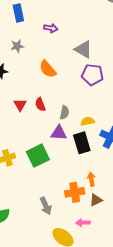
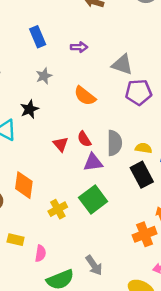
gray semicircle: (64, 112) -> (114, 143), size x1.5
yellow semicircle: (88, 121) -> (144, 148), turned 32
purple triangle: (59, 133) -> (93, 162), moved
gray arrow: (46, 206) -> (94, 265), moved

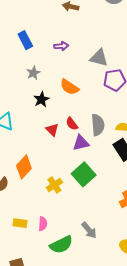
black star: (29, 109) -> (41, 99), moved
orange diamond: (24, 185) -> (24, 167), turned 40
yellow rectangle: (16, 240) -> (20, 223), moved

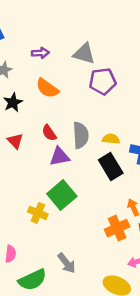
purple arrow: (61, 46) -> (40, 53), moved
red triangle: (52, 130) -> (15, 141), moved
yellow cross: (54, 185) -> (38, 213), moved, turned -35

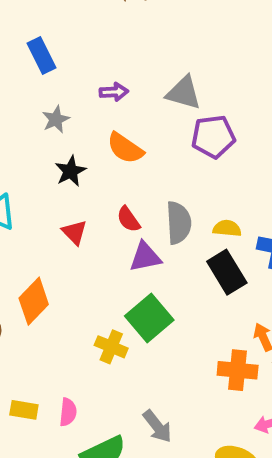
orange cross: (117, 228) -> (238, 370), turned 30

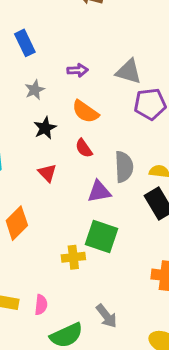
red semicircle: (128, 219) -> (84, 148), moved
green square: (149, 318) -> (101, 236), turned -32
yellow cross: (111, 347) -> (73, 257), turned -30

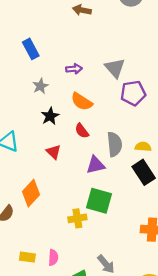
gray triangle: (129, 71) -> (115, 68), turned 35

